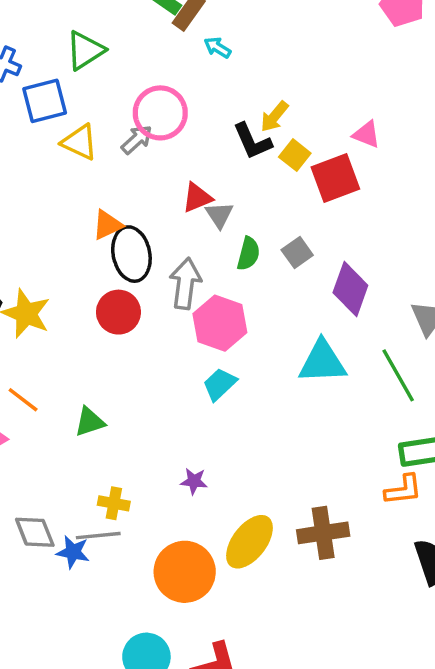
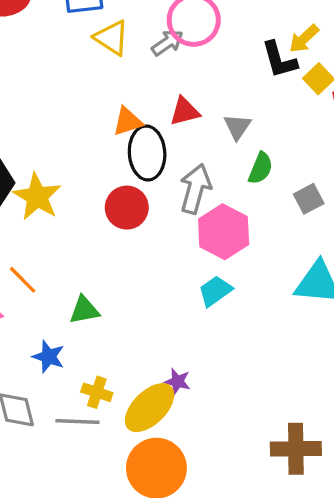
red triangle: (197, 198) -> (185, 111), moved
gray square: (297, 252) -> (309, 199), moved
yellow ellipse: (249, 542) -> (150, 408), moved
blue star: (73, 552) -> (49, 357), moved

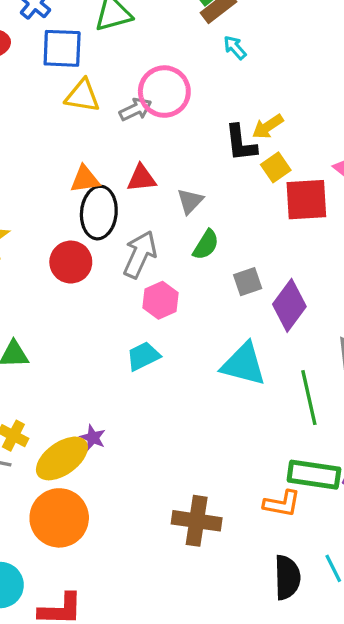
yellow triangle: (112, 38) -> (82, 96), turned -33
pink hexagon: (224, 232) -> (161, 300), size x0.7

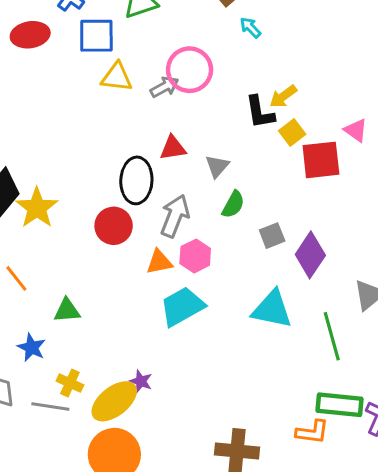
orange triangle: (85, 179) -> (159, 262), moved
cyan trapezoid: (143, 356) -> (182, 307), size x1.5

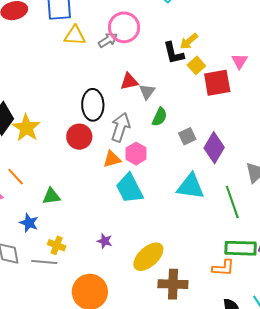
pink triangle: (356, 130) -> (239, 61), turned 30
red triangle: (173, 148) -> (129, 81), moved
cyan trapezoid: (182, 307) -> (129, 188), turned -84
yellow ellipse: (114, 401) -> (148, 257), moved

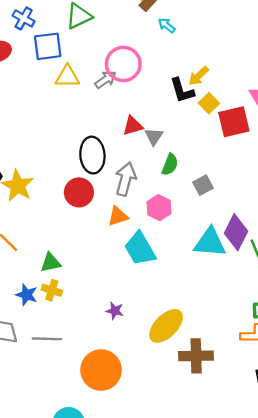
purple diamond: (214, 148) -> (236, 232), moved
pink hexagon: (136, 154) -> (159, 208), moved
yellow cross: (57, 245) -> (52, 290), moved

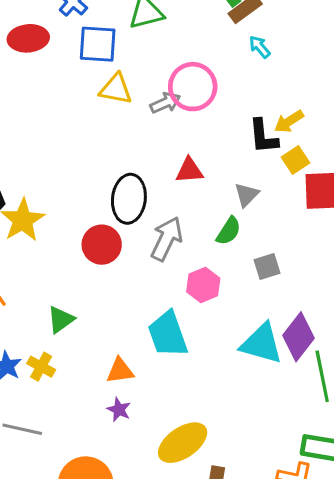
gray triangle: (154, 136) -> (247, 195), moved
orange triangle: (118, 216) -> (120, 371), moved
green triangle: (51, 263) -> (61, 320), moved, turned -35

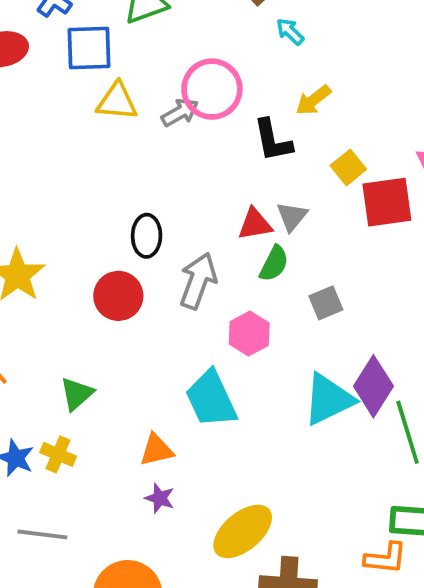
yellow arrow: (289, 121) -> (313, 100), moved
black L-shape: (263, 136) -> (273, 140), moved
red triangle: (189, 170) -> (255, 224), moved
black ellipse: (129, 199) -> (147, 236), size x0.7
cyan triangle: (262, 344) -> (328, 399), turned -36

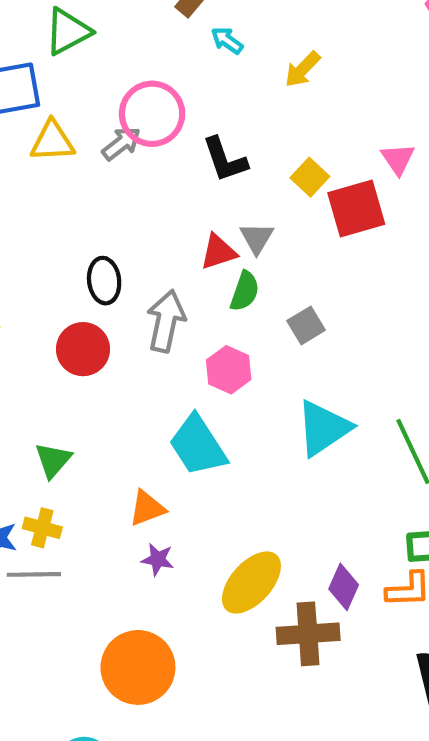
yellow arrow: (313, 100) -> (302, 69), moved
purple diamond: (373, 386) -> (344, 587), moved, size x0.7
gray line: (42, 534) -> (34, 574), moved

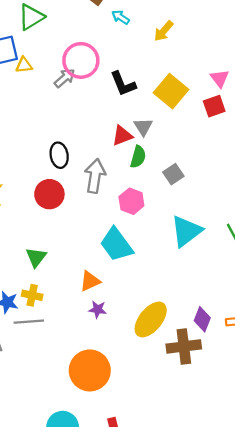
yellow triangle: (52, 141) -> (24, 65), moved, size x0.7
yellow square: (310, 177) -> (171, 91), size x1.6
red square: (356, 208) -> (214, 106), moved, size x0.7

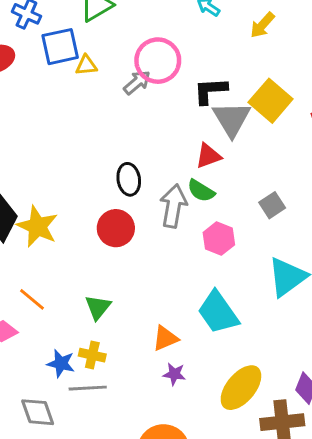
black L-shape: (123, 84) -> (210, 91), turned 108
gray triangle: (143, 127) -> (232, 119), moved, size x1.6
green semicircle: (138, 157) -> (201, 191), moved, turned 105
cyan trapezoid: (116, 245) -> (218, 312), moved

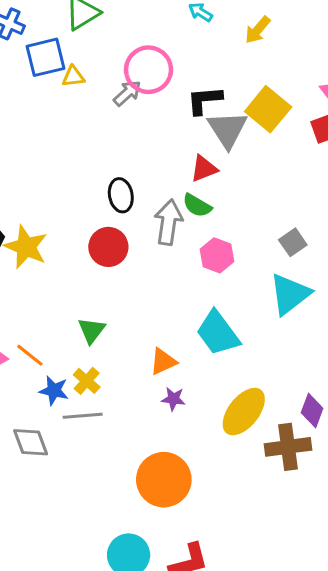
gray square: (272, 205) -> (293, 242), moved
orange line: (32, 299) -> (30, 355), moved
yellow cross: (92, 355) -> (87, 381), turned 30

